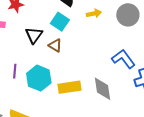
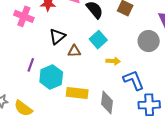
yellow arrow: (94, 14) -> (113, 61), moved
cyan square: (60, 22) -> (98, 40), moved
brown triangle: (55, 45) -> (74, 51), turned -48

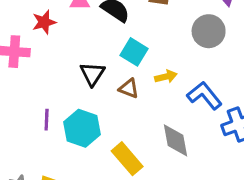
black triangle: (57, 36) -> (92, 74), moved
brown triangle: (74, 51) -> (129, 88), moved, turned 40
yellow rectangle: (77, 93) -> (127, 159), moved, turned 60

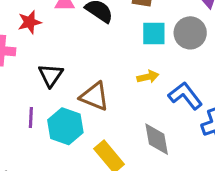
cyan square: (134, 52) -> (154, 33), moved, turned -32
black triangle: (92, 74) -> (51, 75), moved
brown triangle: (129, 88) -> (95, 96), moved, size x1.5

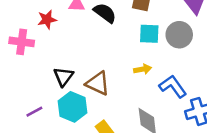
black triangle: (51, 75) -> (63, 77), moved
purple line: (31, 117) -> (34, 112), moved, turned 56

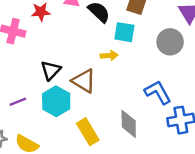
cyan square: (149, 34) -> (124, 32), moved
yellow arrow: (143, 69) -> (109, 55), moved

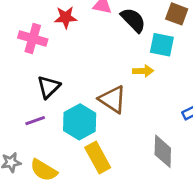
black triangle: (51, 70) -> (49, 87), moved
yellow rectangle: (88, 132) -> (98, 157), moved

